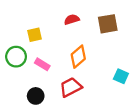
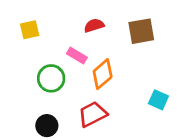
yellow square: (35, 35) -> (30, 30), moved
green circle: (16, 57) -> (51, 78), moved
pink rectangle: (42, 64) -> (77, 55), moved

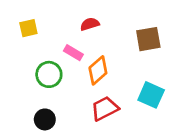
brown square: (141, 31) -> (148, 39), moved
cyan square: (158, 100) -> (151, 95), size x1.4
red trapezoid: (93, 114) -> (105, 109), moved

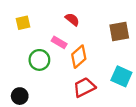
red semicircle: (90, 24) -> (72, 19), turned 56
black circle: (45, 119) -> (20, 96), moved

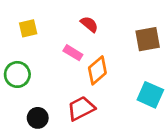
green circle: (39, 60) -> (17, 74), moved
red trapezoid: (84, 87) -> (81, 108), moved
black circle: (20, 96) -> (38, 118), moved

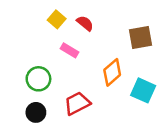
yellow square: (28, 28) -> (57, 19), moved, turned -36
orange diamond: (97, 70) -> (112, 72), moved
green circle: (17, 74) -> (38, 79), moved

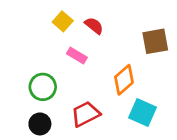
cyan square: (143, 90) -> (142, 113), moved

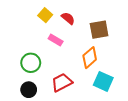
brown square: (155, 41) -> (99, 30), moved

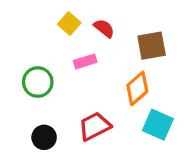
pink rectangle: (56, 40) -> (85, 61), turned -48
green circle: (31, 63) -> (38, 82), moved

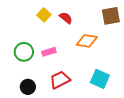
brown square: (152, 46) -> (111, 16), moved
pink rectangle: (85, 61) -> (49, 52), moved
orange diamond: (137, 88) -> (87, 41), moved, turned 50

